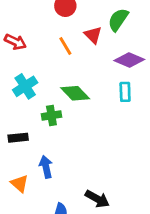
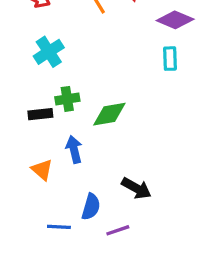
green diamond: (75, 93) -> (109, 114), moved, turned -56
green cross: (51, 115) -> (67, 99), moved

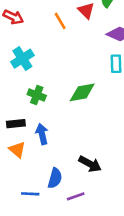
green cross: (67, 99) -> (37, 95), turned 30
black rectangle: (40, 114) -> (16, 124), moved
green diamond: (109, 114) -> (82, 92), moved

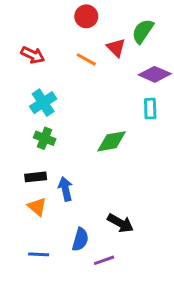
orange line: (60, 21) -> (86, 59), turned -30
green cross: (37, 95) -> (45, 138), moved
blue line: (30, 194) -> (39, 254), moved

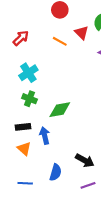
red arrow: (33, 55) -> (21, 38), turned -70
green diamond: (112, 141) -> (60, 110), moved
purple line: (104, 260) -> (88, 185), moved

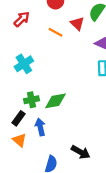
red arrow: (21, 38) -> (22, 19), moved
green cross: (30, 99) -> (32, 100), moved, turned -32
black rectangle: (23, 127) -> (18, 118), turned -48

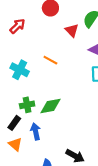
orange line: (55, 32) -> (50, 60), moved
cyan cross: (24, 64) -> (20, 70), turned -30

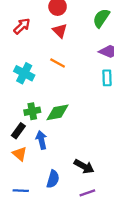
red triangle: (72, 30) -> (60, 31), moved

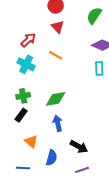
red arrow: (22, 26) -> (28, 40), moved
green cross: (32, 111) -> (23, 96), moved
blue arrow: (41, 140) -> (58, 123), moved
orange triangle: (20, 154) -> (31, 142), moved

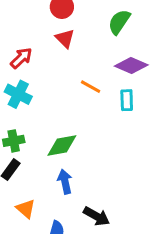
orange line: (56, 55) -> (91, 87), moved

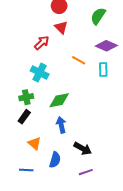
red arrow: (21, 58) -> (42, 43), moved
cyan cross: (18, 94) -> (40, 73), moved

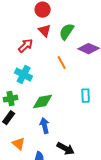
green semicircle: (98, 16) -> (67, 32), moved
orange line: (79, 60) -> (62, 63), turned 32
cyan rectangle: (103, 69) -> (86, 96), moved

